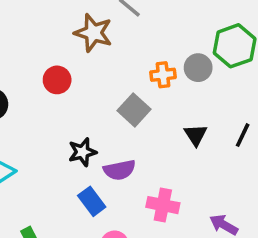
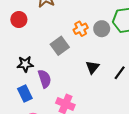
orange cross: (163, 75) -> (81, 29), turned -32
purple semicircle: (120, 170) -> (45, 79), turned -108

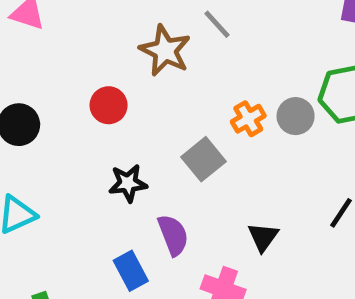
black star: (25, 64) -> (128, 183), moved
black triangle: (93, 67) -> (263, 237), moved

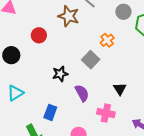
red circle: (109, 105) -> (39, 35), moved
gray circle: (296, 116) -> (123, 12), moved
blue rectangle: (131, 271) -> (50, 112), moved, turned 56

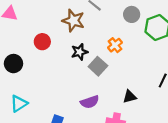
black star: (60, 74) -> (79, 52), moved
black triangle: (120, 89) -> (130, 97), turned 48
purple semicircle: (82, 93) -> (90, 102), turned 102

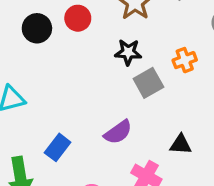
black circle: (13, 64) -> (37, 28), moved
purple semicircle: (90, 102) -> (118, 132), turned -36

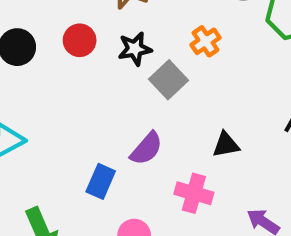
red circle: (78, 18) -> (80, 40), moved
blue rectangle: (58, 147) -> (101, 181), moved

